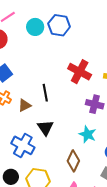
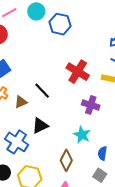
cyan circle: (35, 27) -> (36, 11), moved
black line: (45, 93) -> (42, 91), turned -36
black triangle: (45, 128) -> (40, 126), turned 36

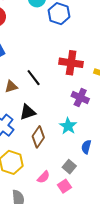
red cross: (78, 72) -> (71, 63), turned -30
brown diamond: (66, 160) -> (38, 137), moved
gray square: (100, 175) -> (69, 167), moved

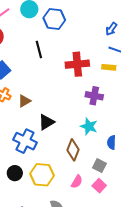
black line: (34, 78) -> (39, 49), moved, turned 36
brown diamond: (38, 137) -> (73, 150), moved

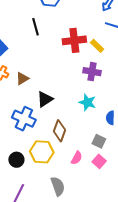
yellow rectangle: (109, 67) -> (97, 46), moved, turned 40
brown diamond: (73, 150) -> (59, 131), moved
black circle: (15, 173) -> (16, 160), moved

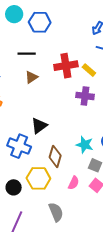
black line: (36, 27) -> (27, 54), turned -72
brown triangle: (22, 79) -> (31, 77), moved
cyan star: (87, 102) -> (85, 145), moved

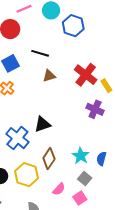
black line: (27, 54) -> (40, 53), moved
red cross: (66, 66) -> (86, 75), turned 30

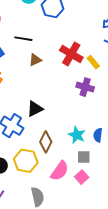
gray square: (85, 179) -> (84, 157), turned -32
pink semicircle: (59, 189) -> (60, 171), size x1.5

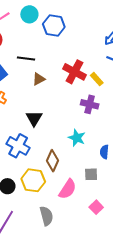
black triangle: (35, 109) -> (34, 118), moved, turned -30
cyan star: (77, 135) -> (77, 138), moved
pink square: (82, 177) -> (96, 207), moved

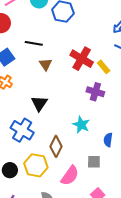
brown triangle: (39, 79) -> (46, 64), turned -40

